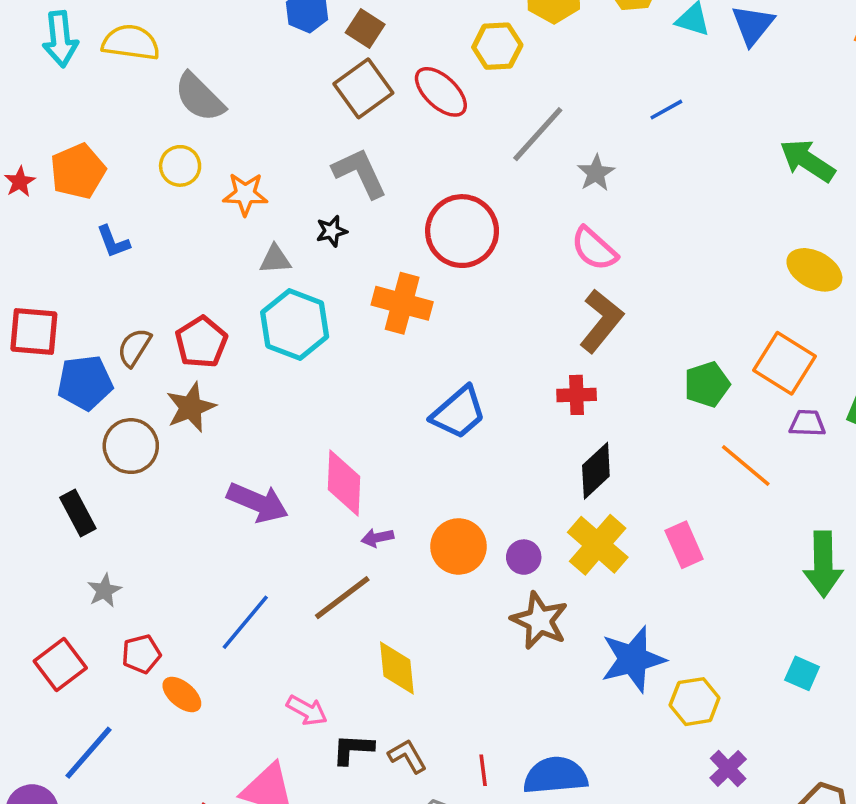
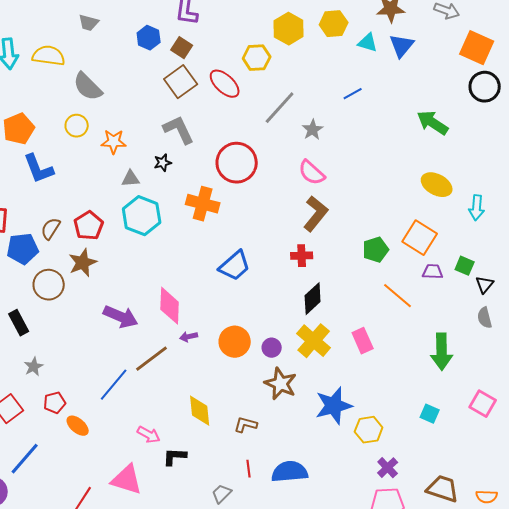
blue L-shape: (113, 242) -> (39, 169), size x1.6
brown line: (342, 598) -> (152, 359), moved
brown L-shape: (407, 756) -> (246, 425), moved, turned -45

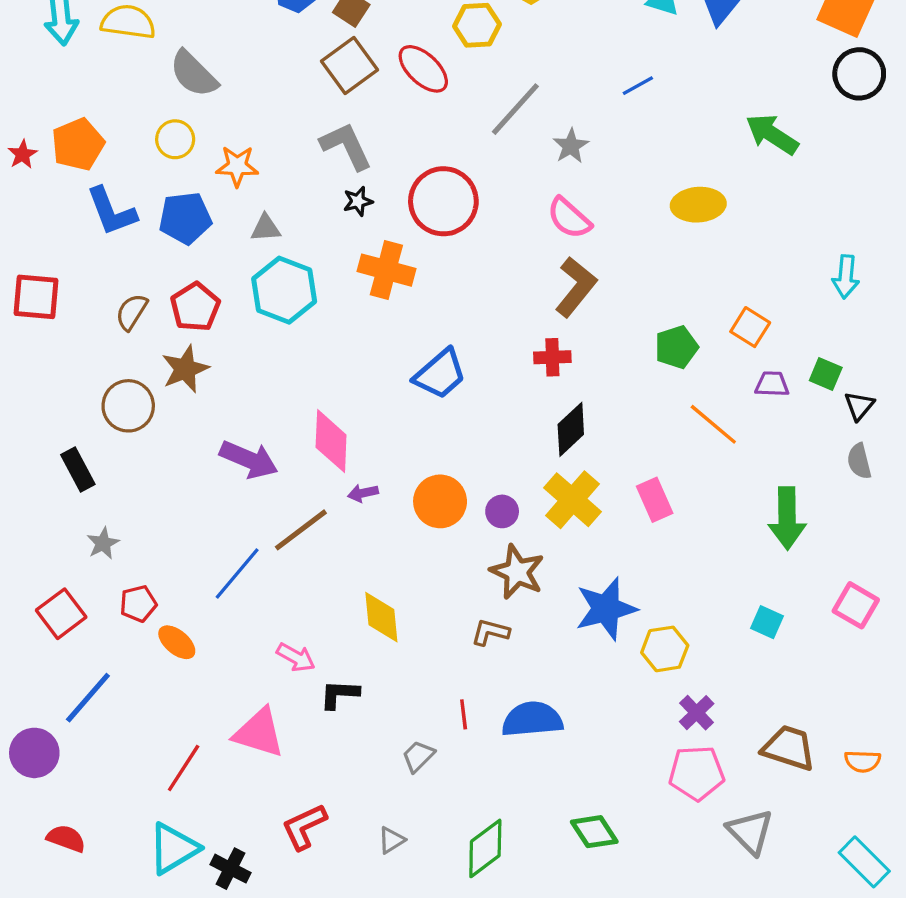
black star: (163, 163) -> (358, 201), moved
yellow ellipse: (437, 185) -> (698, 205), moved, turned -32
orange square: (420, 238) -> (750, 327), size x0.7
blue pentagon: (23, 249) -> (185, 218), moved
brown L-shape: (246, 425) -> (490, 632), moved

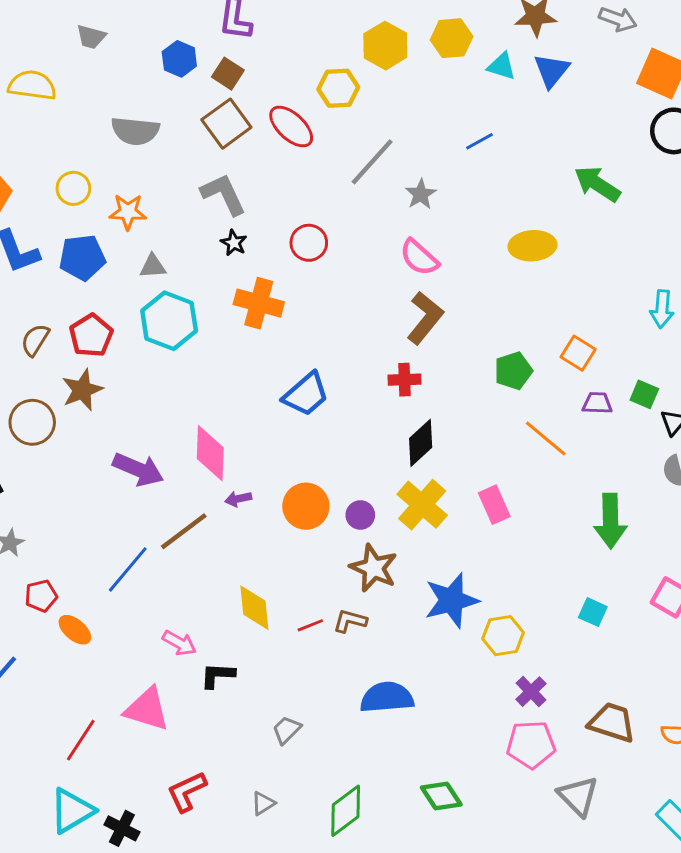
gray semicircle: (194, 74) -> (135, 131), moved, turned -39
black star: (358, 201) -> (234, 243), turned -30
red circle: (443, 201) -> (309, 243), size x0.6
red line: (464, 714) -> (310, 625), moved, turned 75

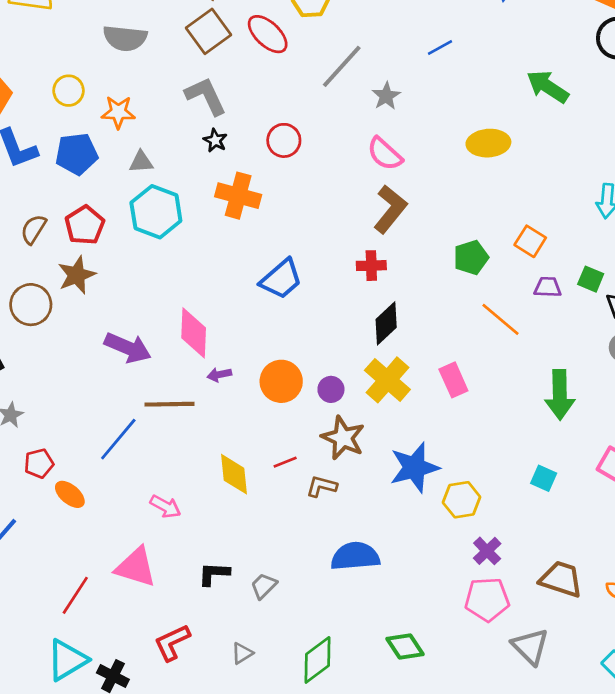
brown line: (184, 531) -> (169, 404), turned 36
red line: (310, 625) -> (285, 462), moved
black L-shape: (218, 675) -> (214, 574), moved

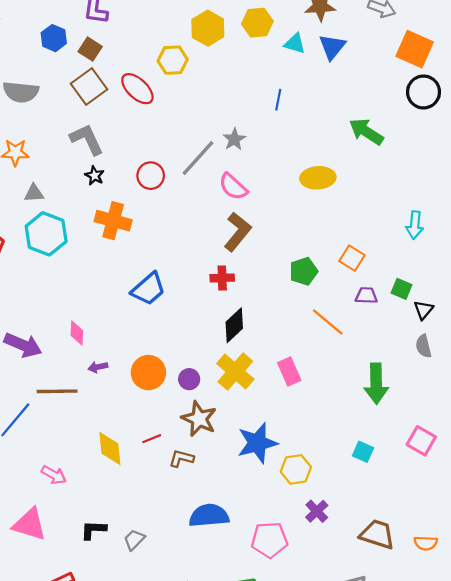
blue line: (440, 48) -> (278, 100), turned -50
gray line: (342, 66) -> (198, 158), moved
pink diamond: (194, 333) -> (77, 333), size x0.6
pink pentagon: (487, 599) -> (269, 540), moved

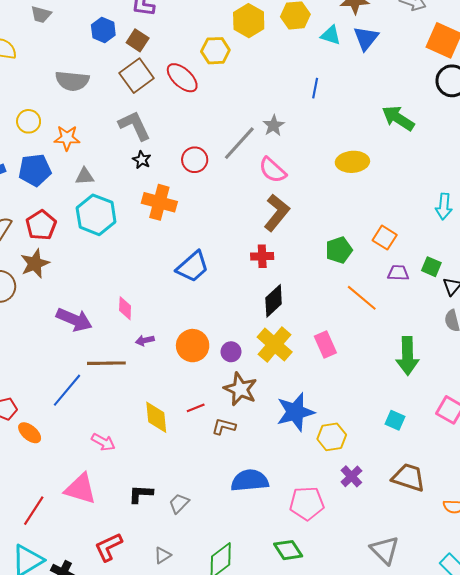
brown trapezoid: (377, 534) -> (409, 477), moved

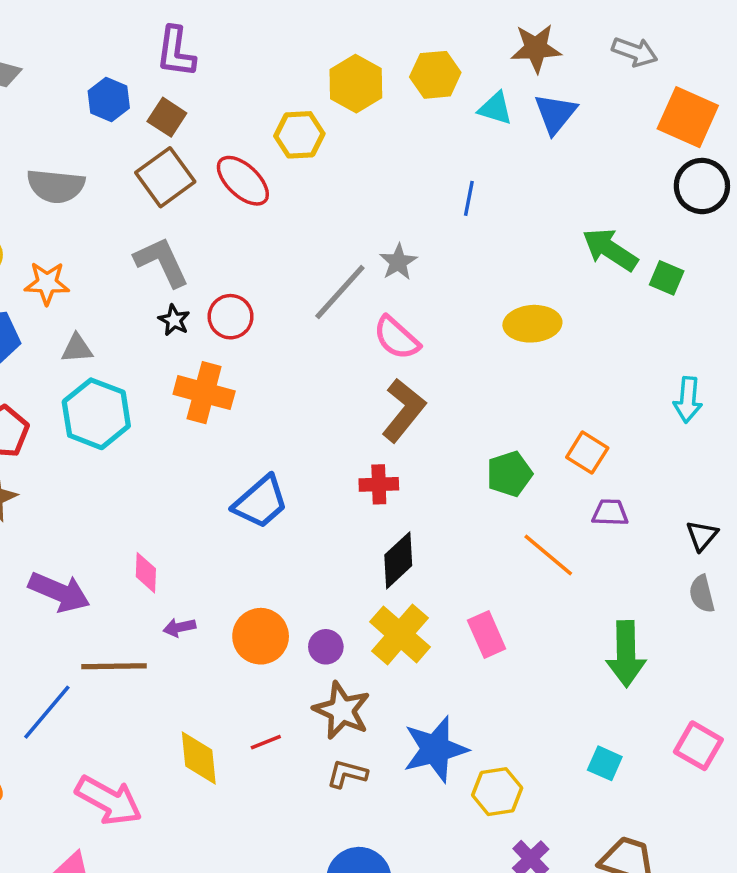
red circle: (195, 160) -> (231, 317), moved
green square: (431, 267) -> (667, 278), moved
brown L-shape: (224, 427) -> (347, 774), moved
pink arrow: (103, 442) -> (109, 800), size x1.6

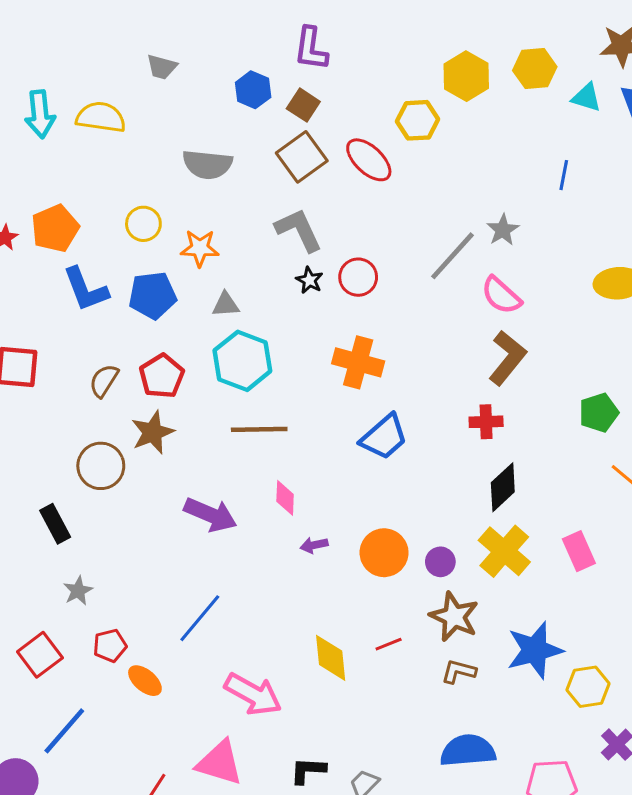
orange cross: (204, 393) -> (358, 362), moved
brown line: (114, 666) -> (259, 429), moved

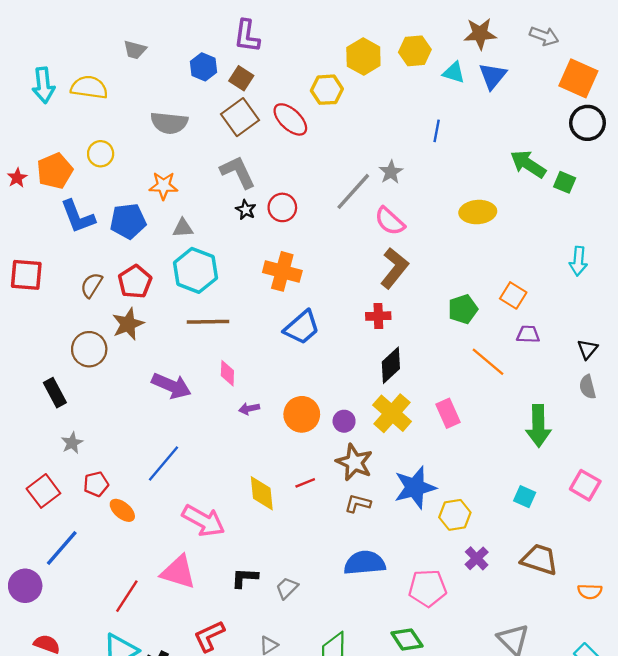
yellow circle: (143, 224) -> (101, 154), moved

